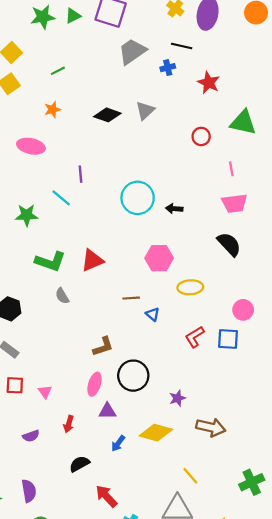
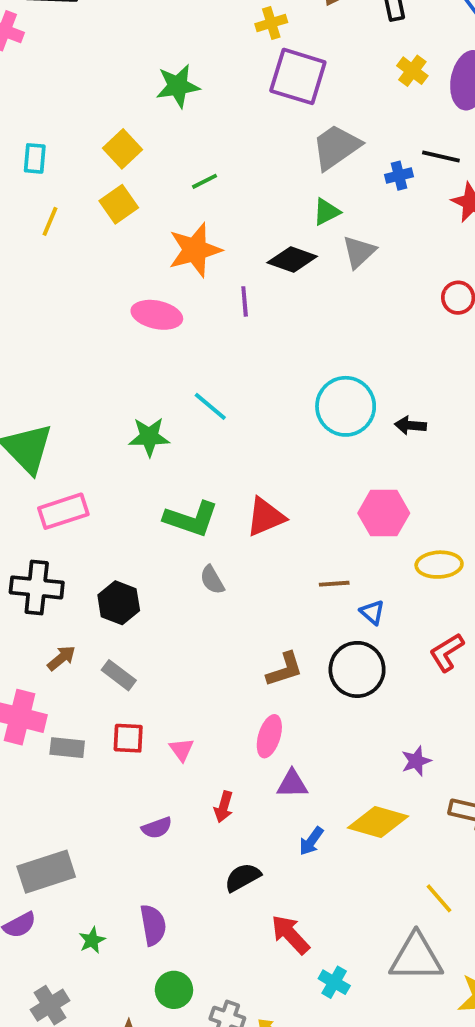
green triangle: (73, 16) -> (327, 212), moved
black line: (182, 46) -> (441, 157), moved
orange star: (52, 110) -> (195, 250), size x1.8
purple line: (80, 174) -> (245, 301), moved
black circle: (133, 376) -> (357, 669), moved

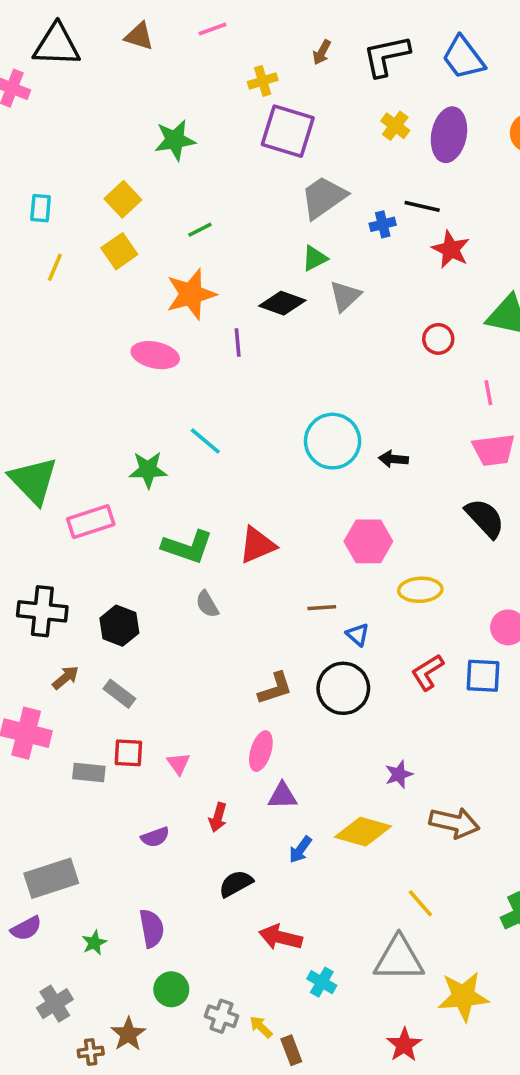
pink rectangle: (63, 511) -> (91, 522), moved
gray rectangle: (67, 748) -> (89, 773), moved
red arrow: (290, 935) -> (281, 937), turned -33

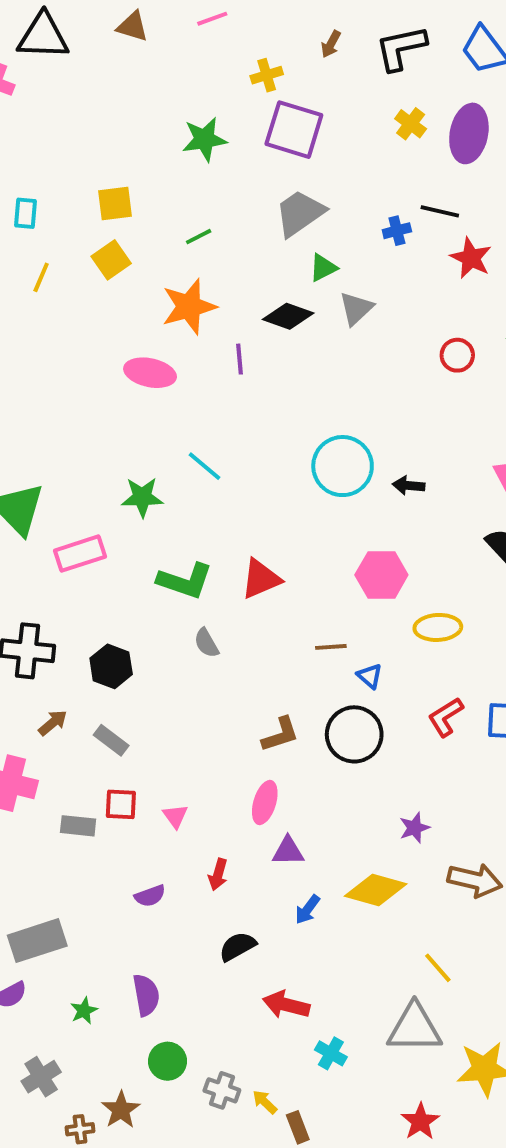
green star: (175, 140) -> (204, 139), moved
gray trapezoid: (324, 197) -> (300, 213), moved
yellow square: (123, 199) -> (115, 203), turned 36

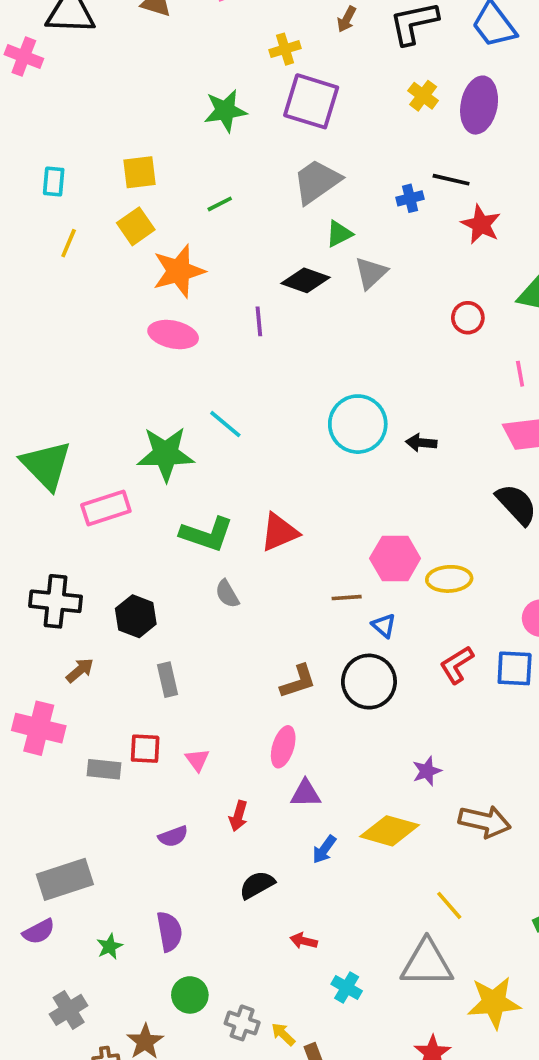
orange star: (189, 307) -> (179, 271), moved
green star: (142, 497) -> (166, 454), size x1.4
pink hexagon: (381, 575) -> (395, 558), moved
gray rectangle: (111, 740) -> (167, 680), moved, turned 40
red arrow: (286, 1005) -> (304, 941), size x0.6

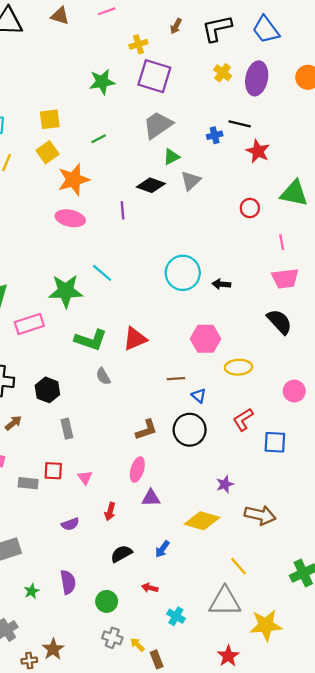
pink hexagon: (395, 558) -> (206, 339), moved
blue square: (515, 668) -> (275, 442), moved
blue arrow: (324, 849) -> (162, 549), moved
green circle: (190, 995) -> (107, 601), moved

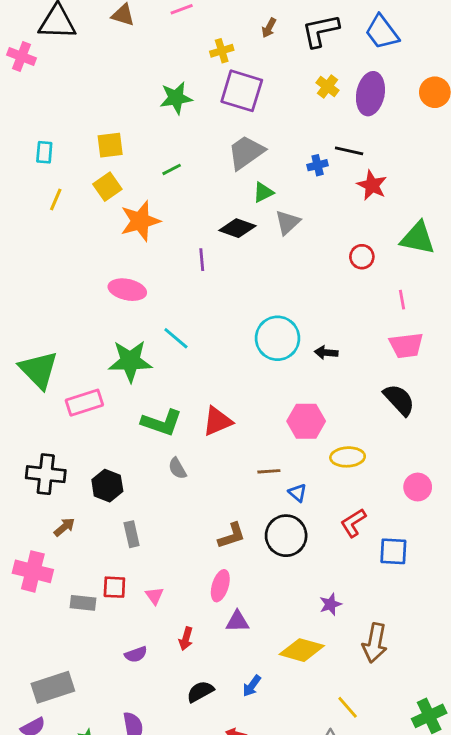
pink ellipse: (70, 218) -> (127, 290), moved
brown arrow: (260, 515) -> (375, 643), turned 88

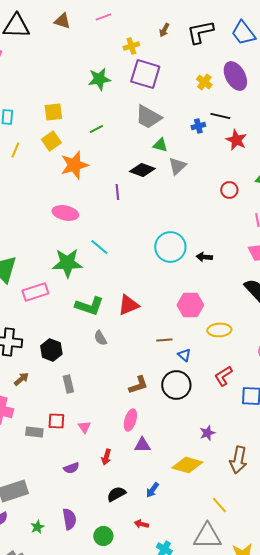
yellow cross: (328, 86) -> (204, 82), moved
purple ellipse: (370, 94) -> (235, 76), turned -40
gray trapezoid: (246, 152) -> (148, 117), turned -116
green triangle: (263, 192) -> (160, 145), turned 42

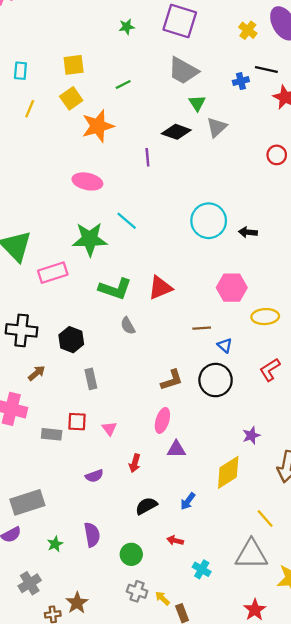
green star: (99, 79) -> (127, 27), size x0.6
green triangle: (160, 145) -> (197, 103), turned 42
yellow diamond: (187, 465) -> (228, 472), turned -48

